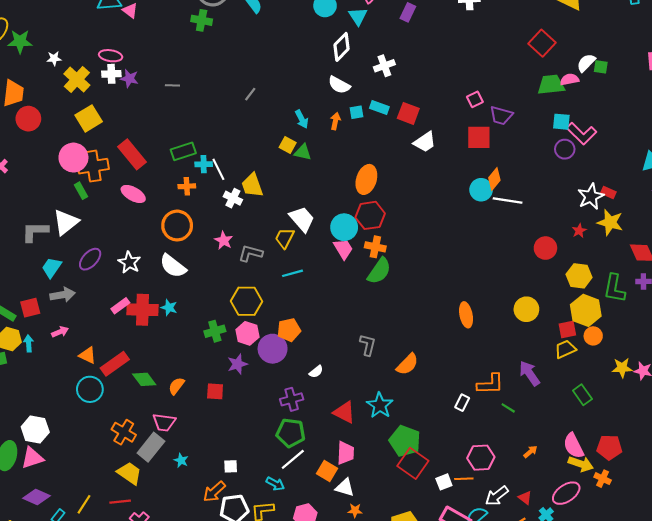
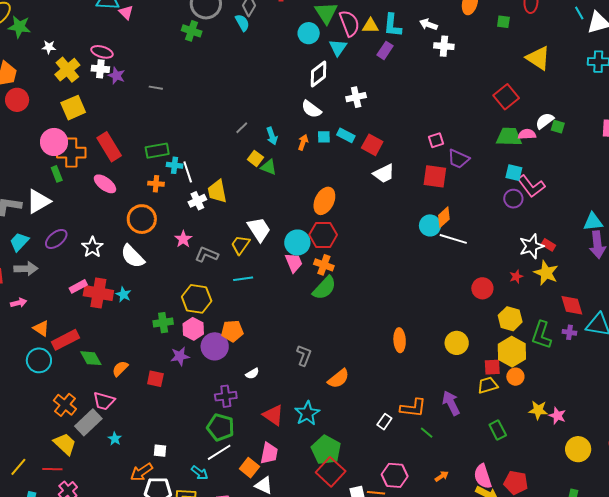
gray line: (250, 94) -> (242, 128), moved
white cross: (233, 198) -> (197, 201), turned 30

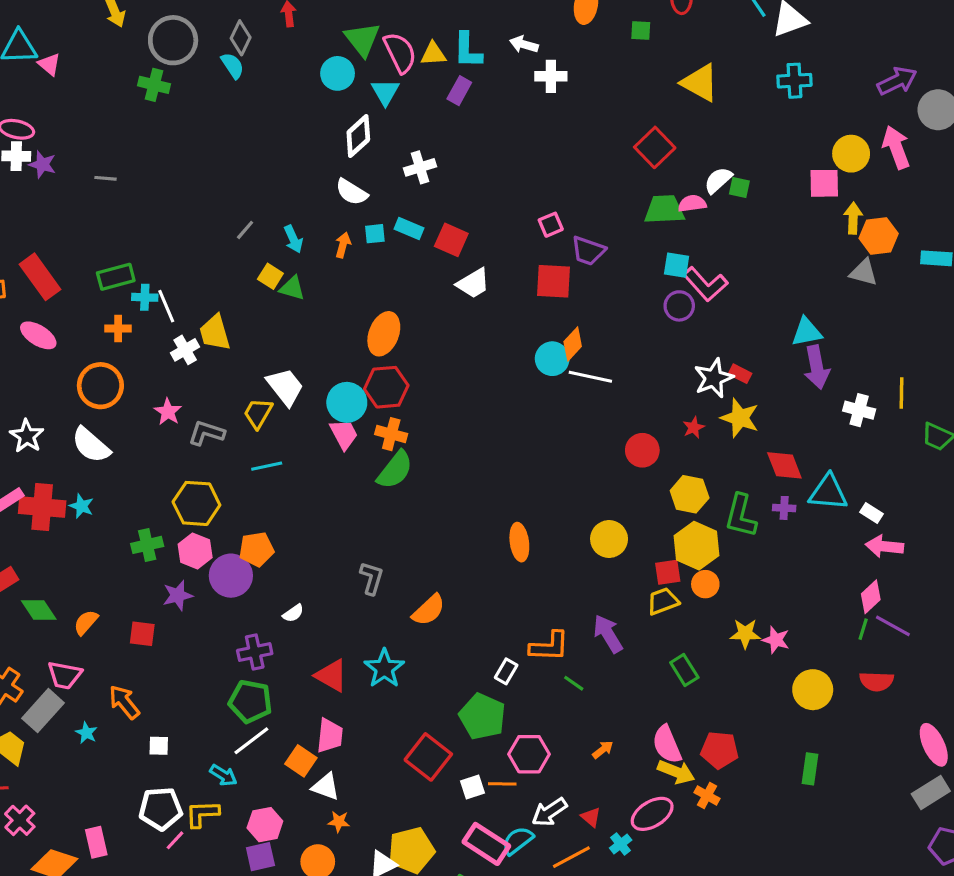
green pentagon: (326, 450) -> (482, 716), moved
orange arrow: (142, 472) -> (124, 702), moved, turned 90

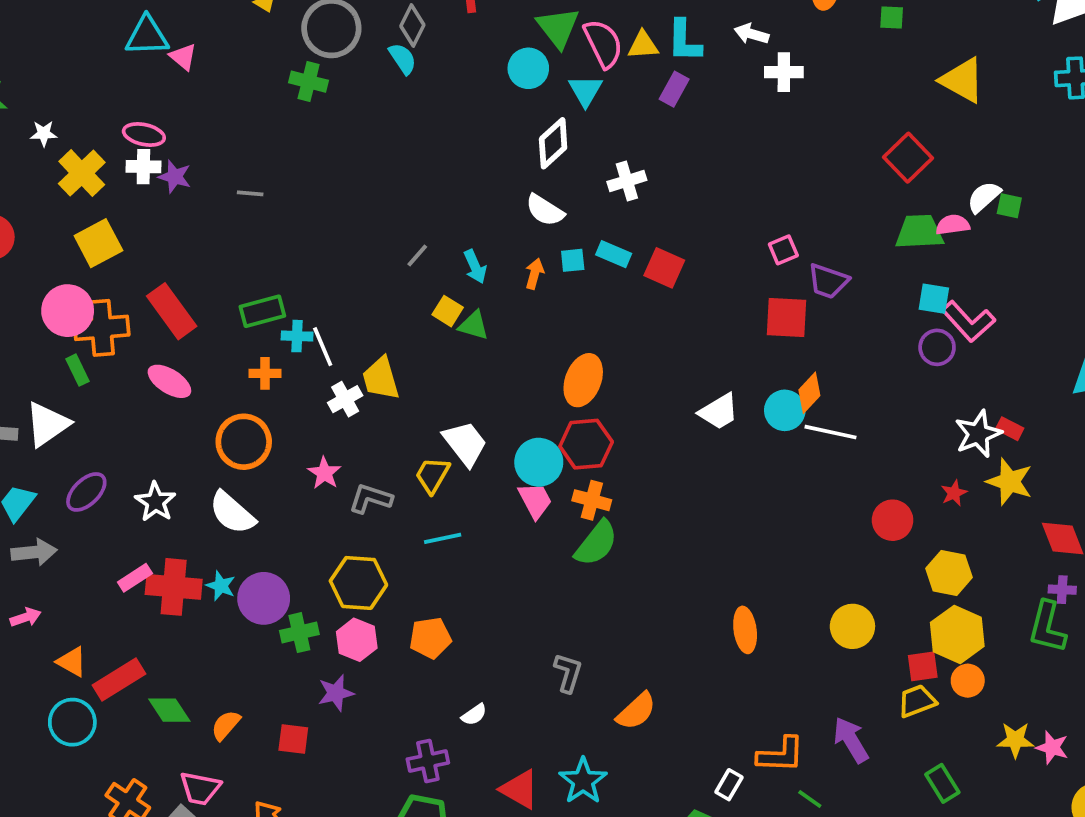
white trapezoid: (473, 283) -> (719, 412), moved
green L-shape: (741, 516) -> (1047, 627), moved
purple circle: (231, 576) -> (264, 598), moved

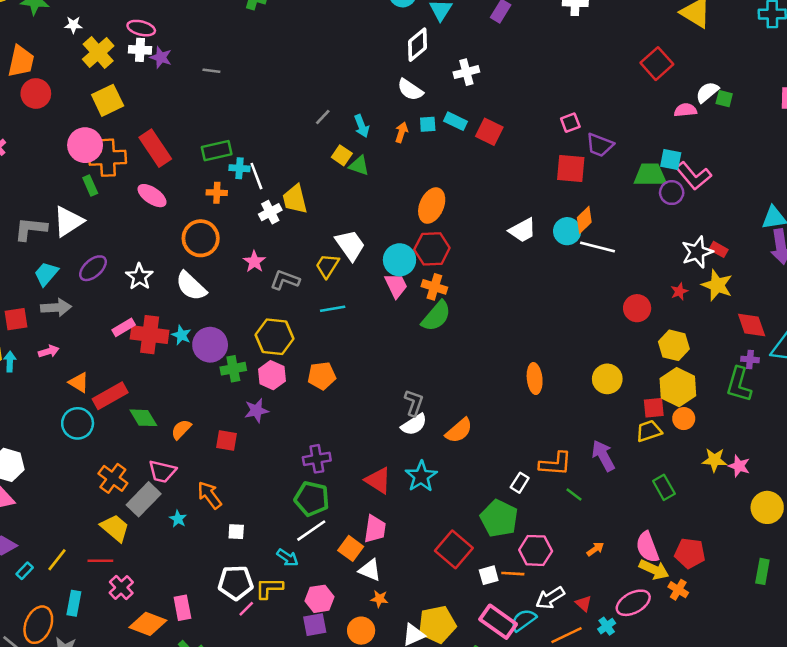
green trapezoid: (919, 232) -> (650, 175), moved
white semicircle: (474, 715) -> (414, 425), moved, size x1.5

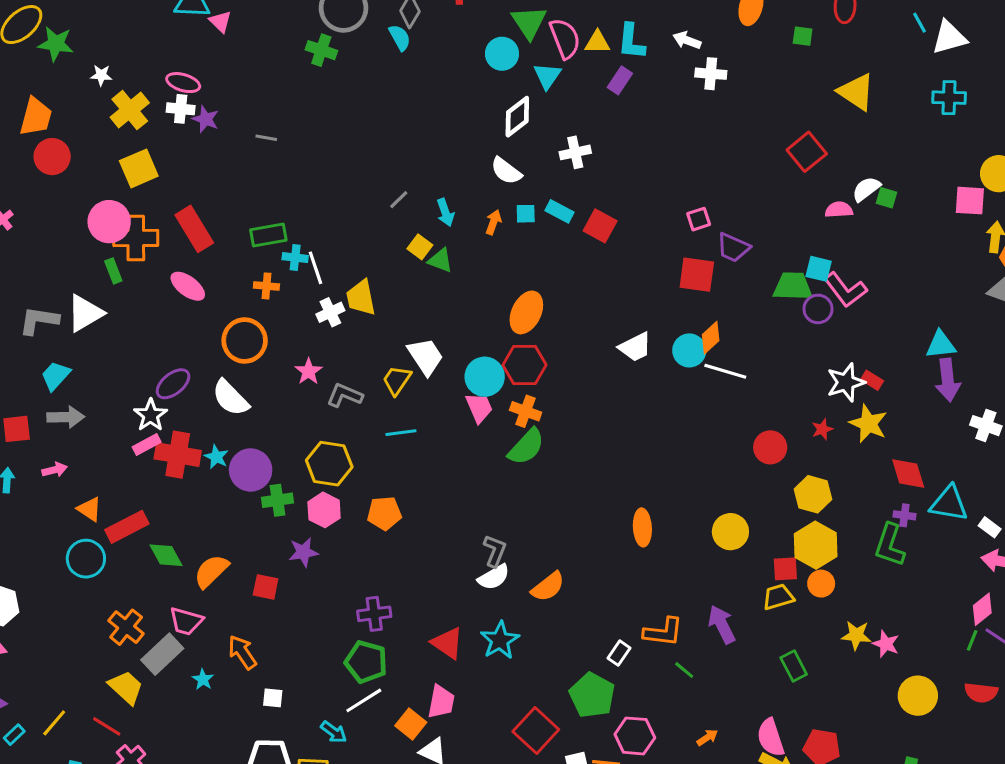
purple ellipse: (93, 268) -> (173, 384), moved
white star: (139, 277) -> (151, 415), moved
orange semicircle: (181, 429) -> (211, 571), size x1.4
red line: (100, 561) -> (107, 726), turned 30

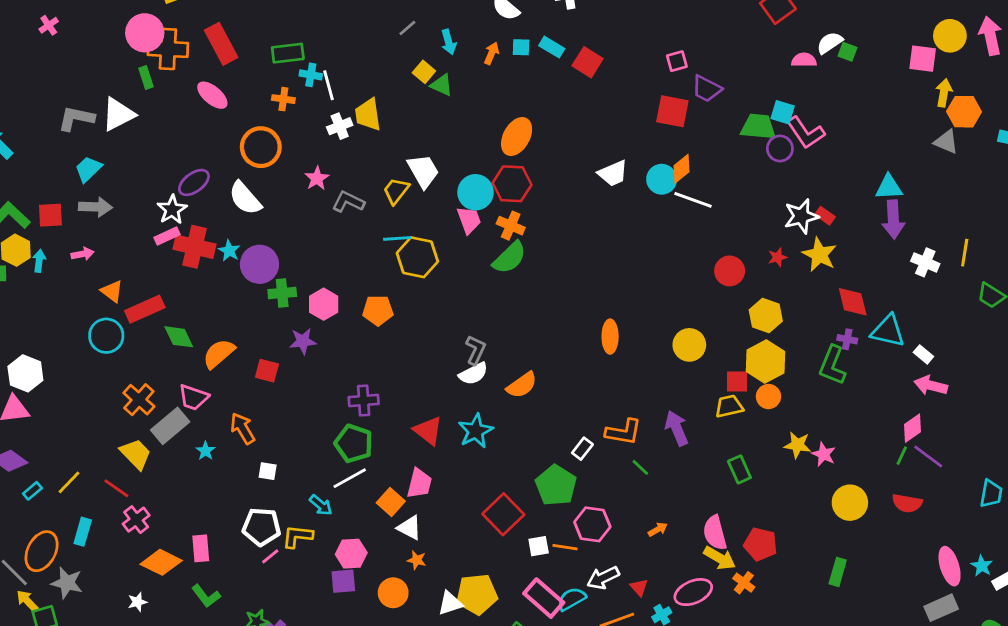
yellow hexagon: (329, 464) -> (417, 257), moved

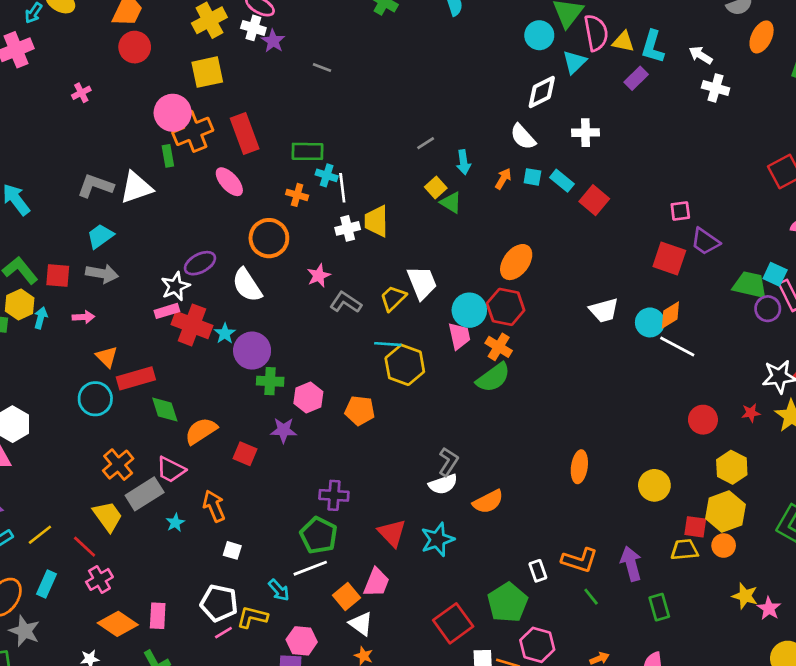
orange cross: (168, 49) -> (193, 131), turned -33
white rectangle: (582, 449) -> (538, 571), turned -65
green rectangle: (739, 469) -> (659, 607), moved

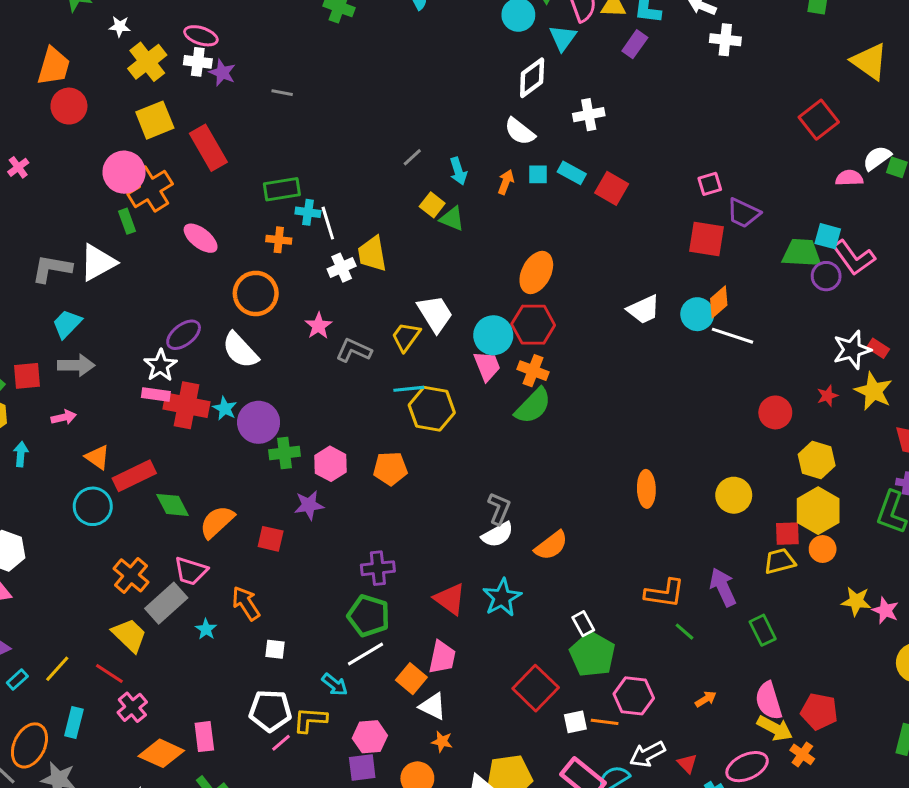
red rectangle: (245, 134) -> (208, 148), moved
pink rectangle: (167, 311) -> (156, 395), turned 35
cyan arrow: (41, 318) -> (21, 454), moved
white rectangle: (538, 571) -> (583, 624), moved

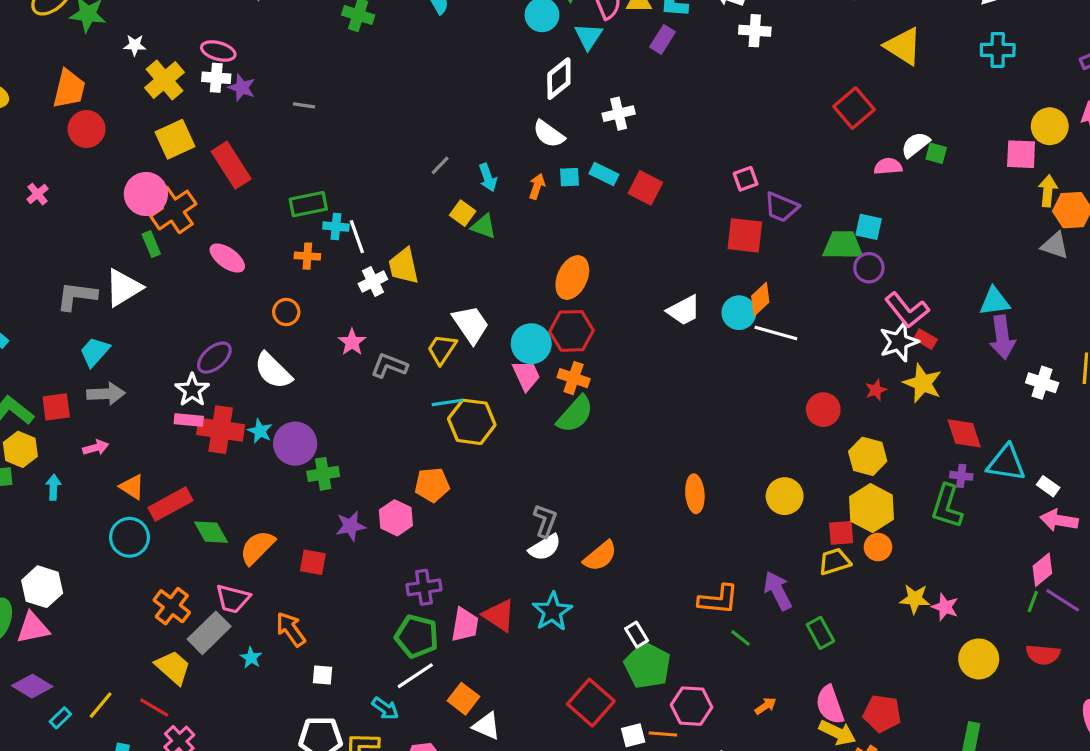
pink L-shape: (854, 258) -> (907, 310), moved
orange circle: (256, 293) -> (286, 312), size x0.6
pink hexagon: (331, 464) -> (396, 518), moved
pink trapezoid: (442, 657) -> (465, 625), moved

